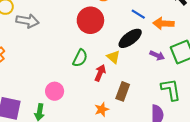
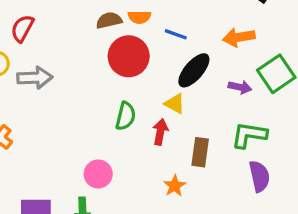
blue line: (138, 14) -> (176, 34), moved
green L-shape: (171, 90) -> (249, 135), moved, turned -60

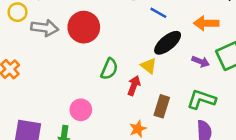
red circle: (129, 56) -> (84, 27), moved

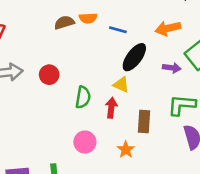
red circle: (84, 27) -> (49, 75), moved, size x0.6
pink circle: (81, 110) -> (85, 142), moved

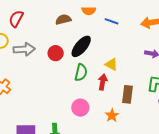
brown semicircle: (64, 23) -> (63, 20), moved
black ellipse: (134, 57) -> (81, 46), moved

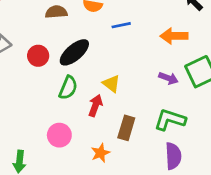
blue line: (112, 21) -> (121, 25), turned -40

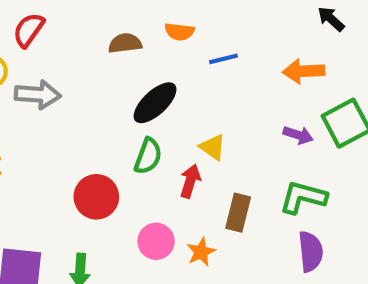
red circle: (38, 56) -> (96, 197), moved, size x1.4
pink circle: (59, 135) -> (156, 241), moved

